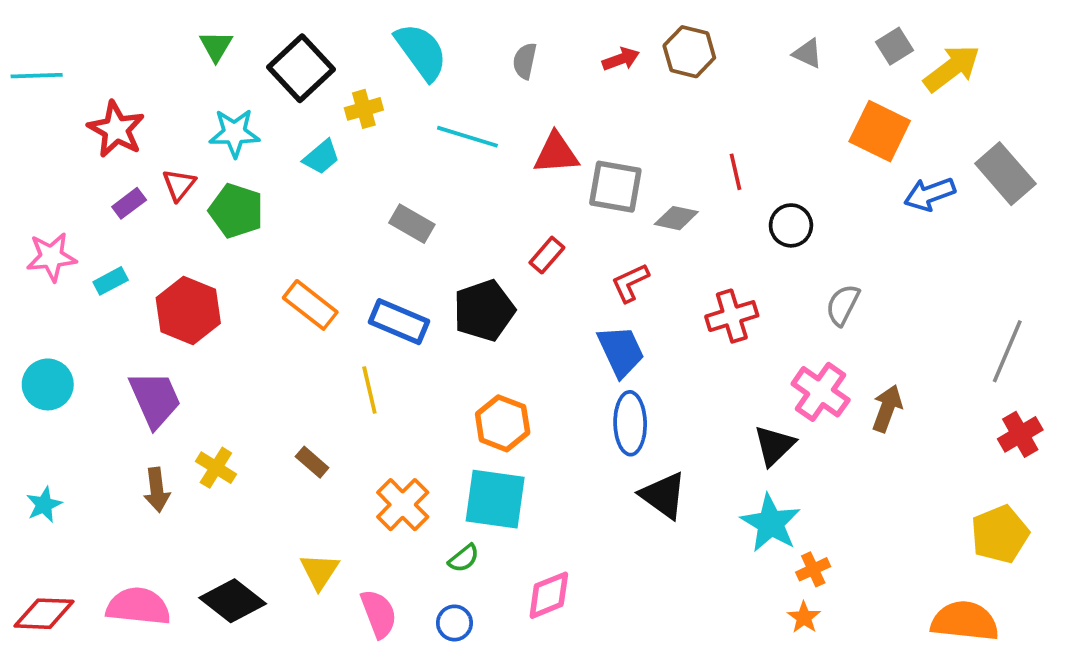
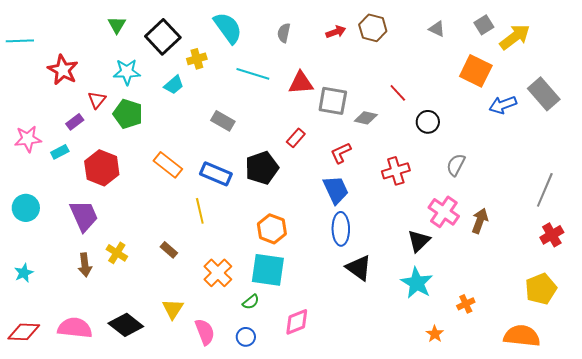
red line: (735, 172) -> (398, 93), turned -30
purple rectangle: (129, 203) -> (75, 122), moved
orange cross: (813, 569) -> (466, 304), moved

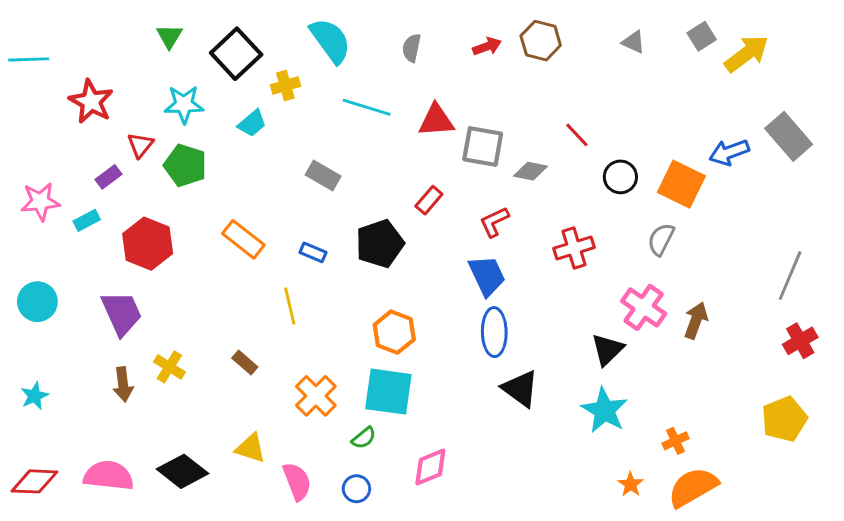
orange square: (476, 71) -> (681, 184), moved
blue rectangle: (216, 174) -> (313, 252), size x0.6
yellow triangle: (173, 309) -> (251, 448), turned -45
orange semicircle: (522, 336) -> (693, 487), moved, turned -36

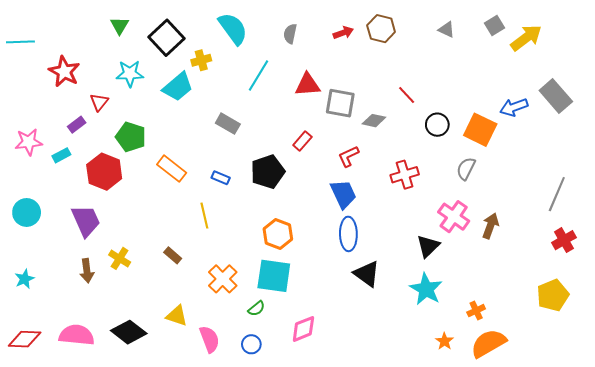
cyan line: (367, 107) -> (258, 76), turned -76
cyan trapezoid: (252, 123) -> (178, 87), size x1.5
green pentagon: (185, 165) -> (131, 137), moved

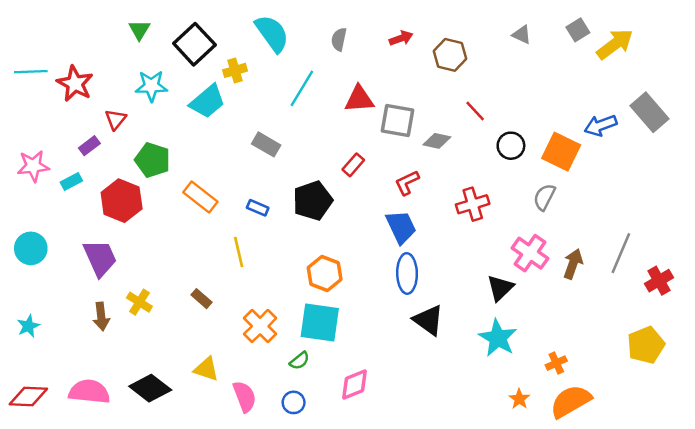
brown hexagon: (381, 29) -> (450, 55), moved
cyan line: (20, 42) -> (31, 72), moved
gray line: (557, 194) -> (621, 253), moved

